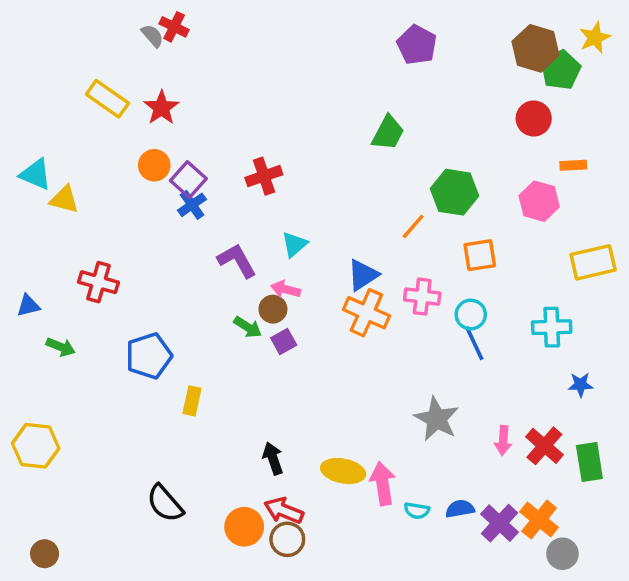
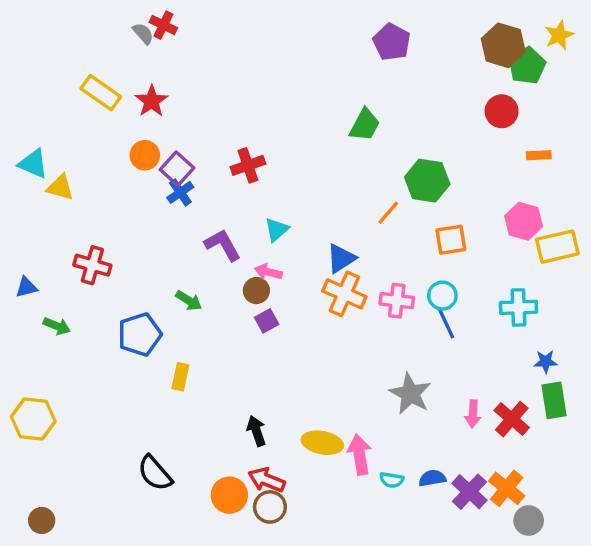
pink hexagon: (539, 201) -> (524, 221), moved
pink cross: (422, 297) -> (397, 301), moved
green arrow: (248, 327) -> (189, 301), moved
green rectangle: (589, 462) -> (554, 400), moved

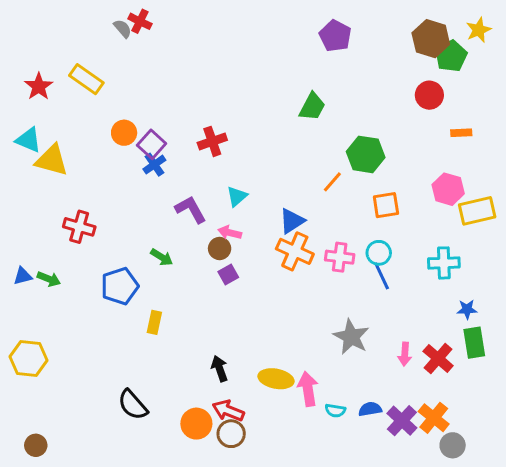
red star: (152, 101) -> (39, 86), moved
yellow triangle: (60, 187) -> (52, 160), size x1.4
blue triangle: (26, 287) -> (23, 276), moved

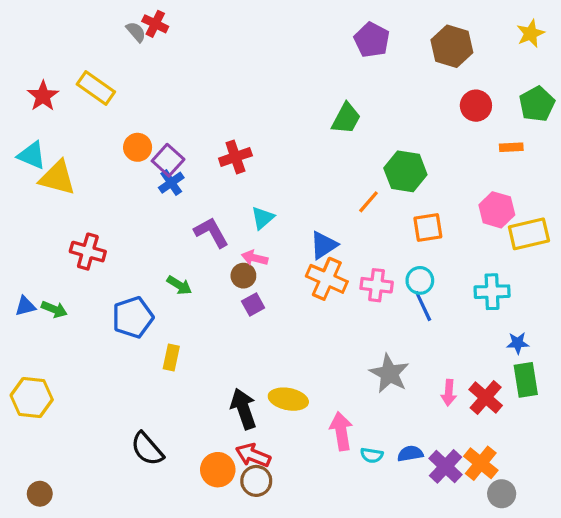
brown hexagon: (431, 39) -> (452, 46), moved
green pentagon: (451, 56) -> (537, 104), moved
black arrow: (220, 369) -> (243, 409), size x1.4
yellow ellipse: (276, 379) -> (288, 399), moved

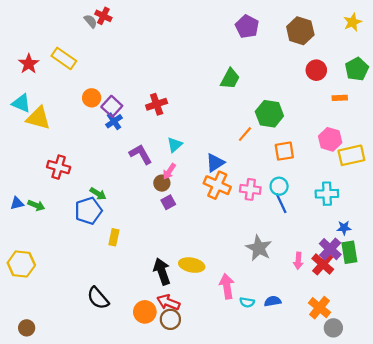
pink arrow: (255, 258) -> (169, 171), turned -70
green arrow: (179, 285) -> (98, 194), moved
purple cross: (445, 466) -> (330, 249), moved

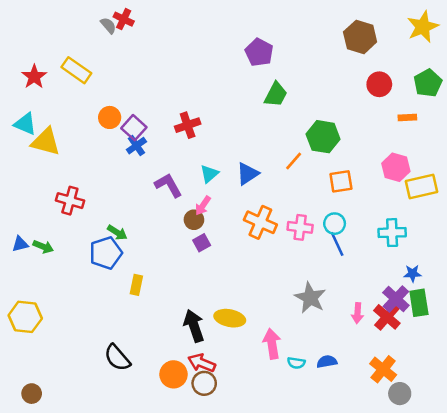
yellow star: (353, 22) -> (423, 27), size x1.4
purple pentagon: (247, 26) -> (259, 52), moved
blue triangle: (215, 163) -> (248, 174), moved

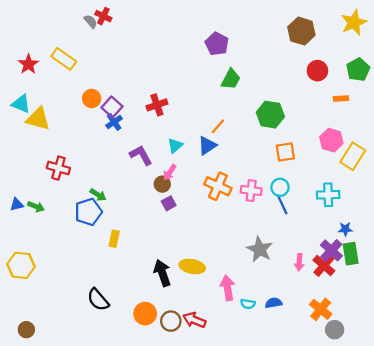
orange line: (294, 161) -> (218, 126), moved
yellow rectangle: (421, 187) -> (353, 156), turned -45
red arrow: (202, 363) -> (194, 320), moved

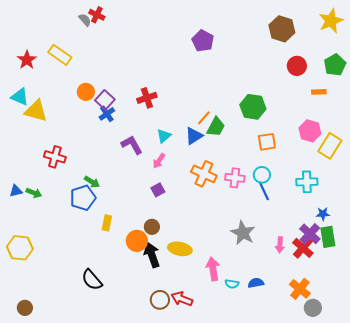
green trapezoid: (231, 79) -> (216, 127), moved
brown circle: (162, 184) -> (152, 227), moved
orange circle: (145, 314) -> (137, 241), moved

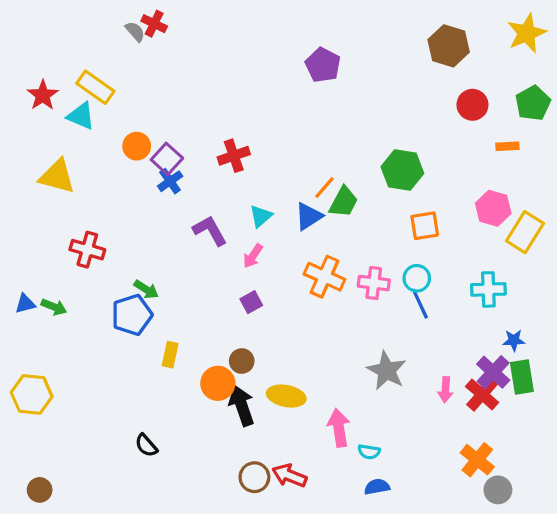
cyan triangle: (20, 97) -> (81, 116), moved
black semicircle: (92, 280) -> (146, 445), size x0.7
blue semicircle: (256, 283) -> (377, 487), moved

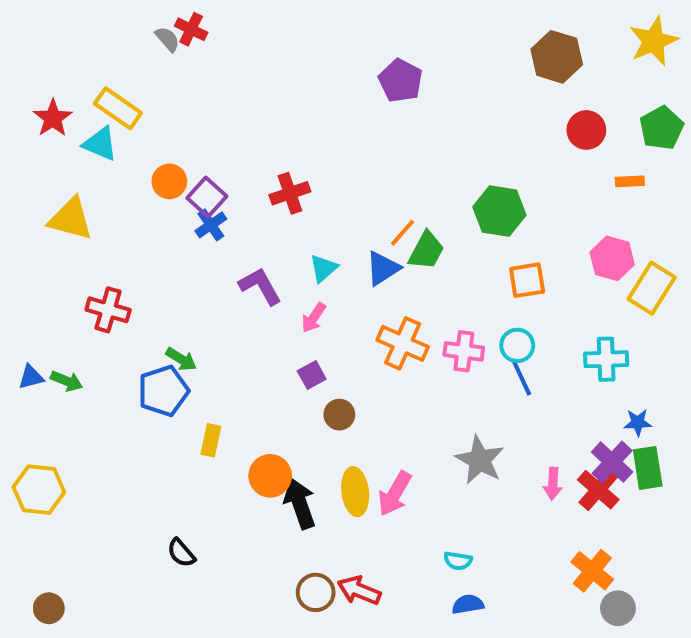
brown circle: (242, 361) -> (339, 415), moved
yellow ellipse: (286, 396) -> (355, 492), turned 72
pink arrow: (339, 428) -> (395, 494), moved, turned -141

